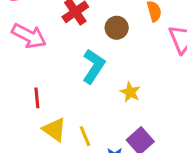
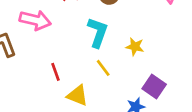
yellow line: (85, 136) -> (103, 68), moved

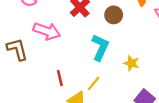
yellow line: (103, 68) -> (94, 83), moved, turned 70

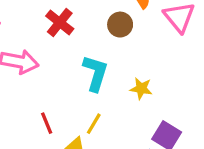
brown circle: (114, 15) -> (120, 25), moved

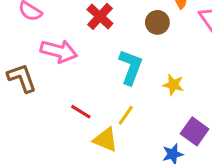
red line: (47, 123) -> (81, 112), turned -40

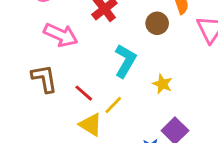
brown L-shape: (22, 78) -> (44, 79), moved
red line: (81, 112) -> (84, 93), moved

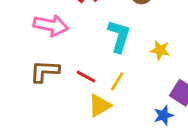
brown L-shape: (44, 79) -> (45, 71), turned -64
yellow triangle: (91, 125) -> (100, 105), turned -50

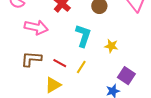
yellow triangle: (100, 105) -> (53, 85), moved

